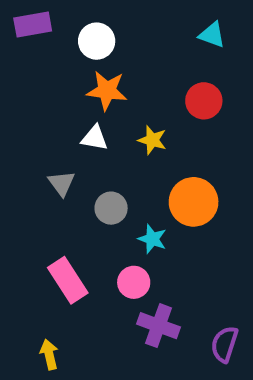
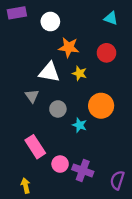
orange star: (107, 91) -> (69, 47), moved
white triangle: (95, 138) -> (49, 72), size x1.5
pink circle: (134, 282) -> (60, 164), moved

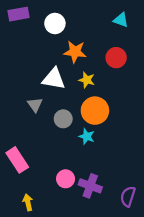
orange circle: (101, 106) -> (95, 111), moved
pink rectangle: (35, 147) -> (17, 160), moved

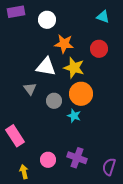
yellow star: (87, 80) -> (74, 68), size x1.5
pink circle: (66, 179) -> (48, 160), moved

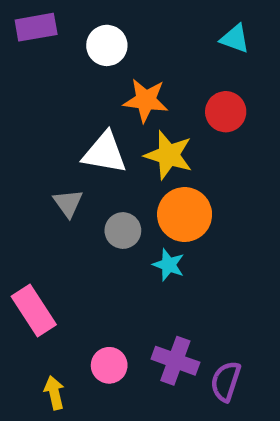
purple semicircle: (109, 167) -> (226, 381), moved

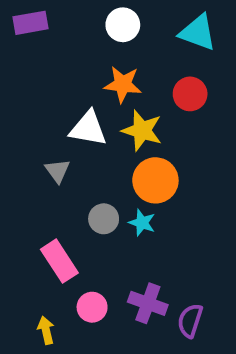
cyan triangle: (235, 39) -> (198, 32), size x1.5
white circle: (107, 45) -> (123, 25), moved
gray circle: (123, 231) -> (104, 219), moved
pink rectangle: (34, 310) -> (59, 261), moved

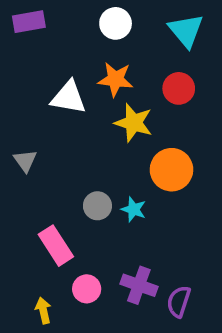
cyan triangle: (198, 32) -> (186, 31), turned 30
white triangle: (88, 129) -> (69, 97), moved
gray triangle: (57, 171) -> (25, 161), moved
orange circle: (155, 180) -> (171, 170), moved

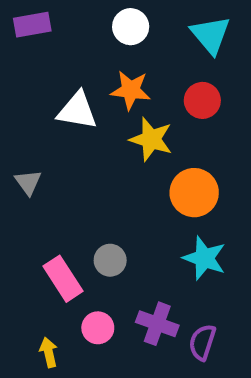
gray circle: (97, 206) -> (110, 260), moved
cyan star: (134, 209) -> (204, 258), moved, size x1.5

